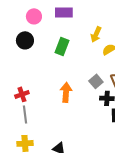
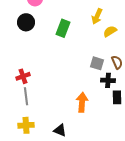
gray square: (96, 81) -> (97, 63), turned -32
orange arrow: (66, 92) -> (82, 102), moved

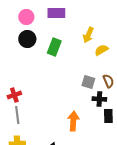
black circle: (26, 22) -> (27, 39), moved

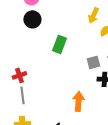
green rectangle: (54, 47) -> (59, 44), moved
gray square: (88, 82) -> (93, 62), turned -32

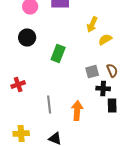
black circle: (32, 19) -> (27, 38), moved
gray line: (22, 95) -> (49, 104), moved

